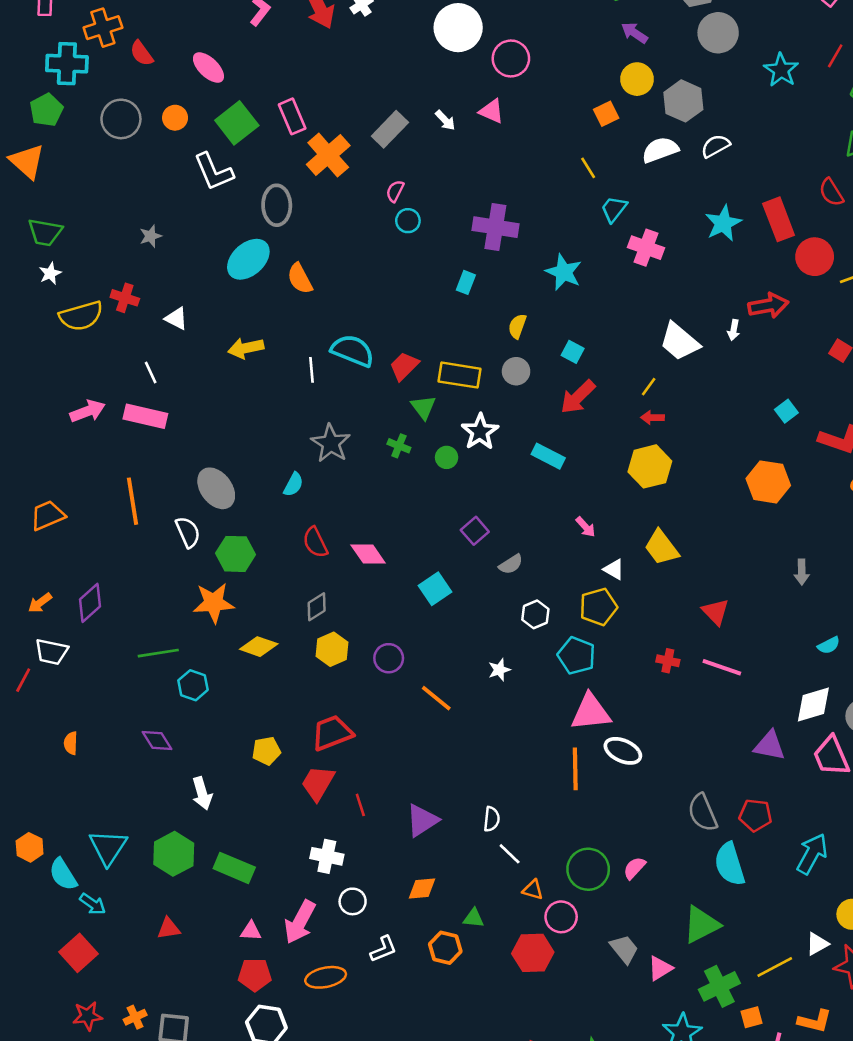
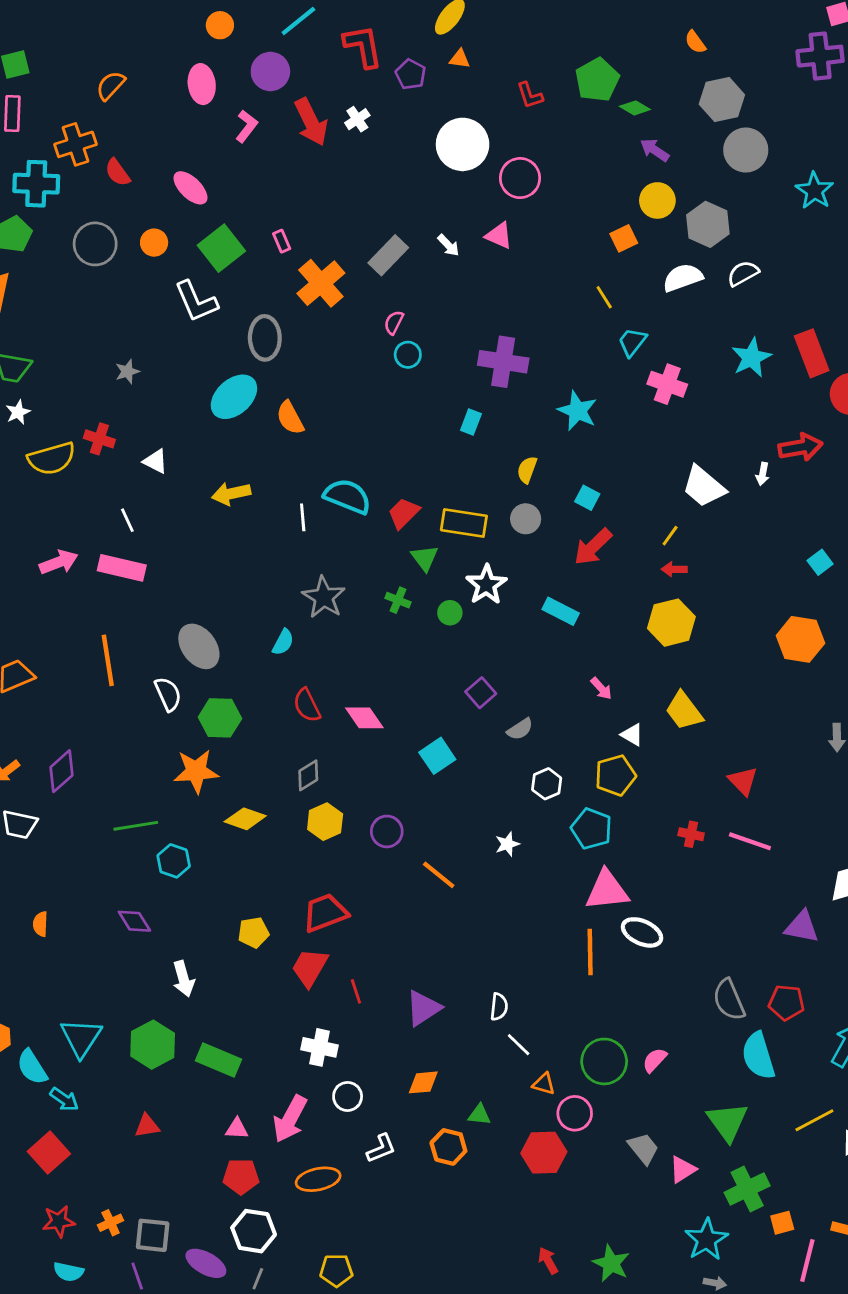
pink rectangle: (292, 116) -> (282, 241), size x0.6
green triangle: (701, 925) -> (728, 1122), turned -39
yellow line: (775, 967) -> (814, 1120), moved

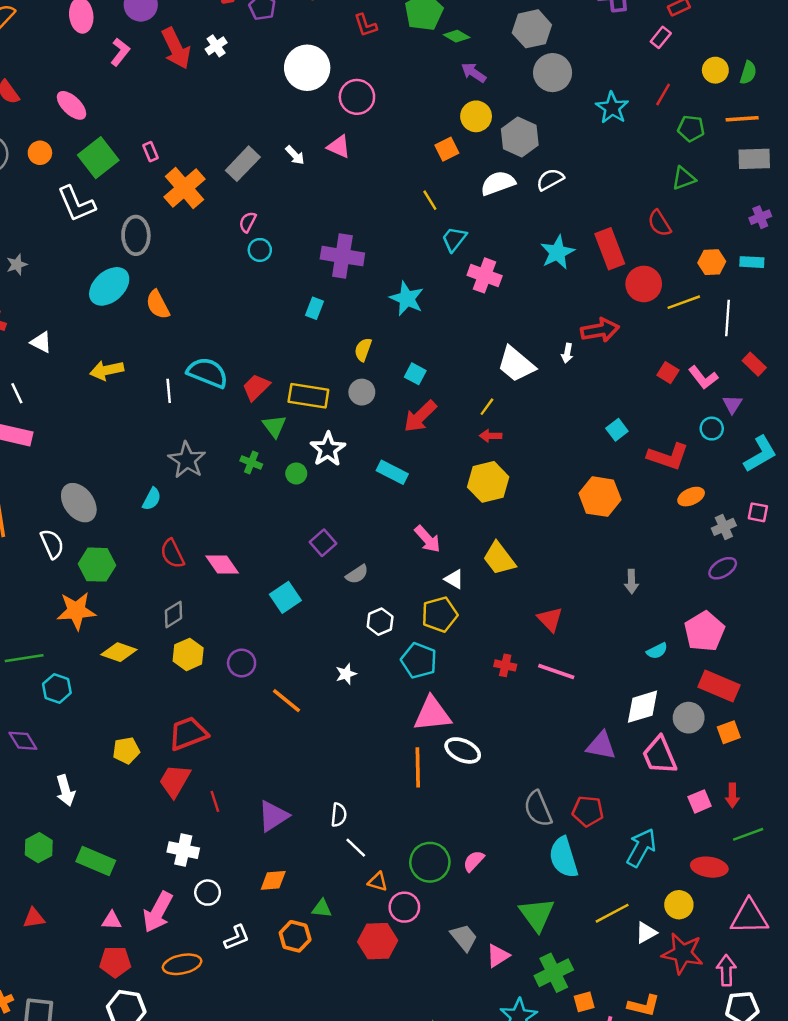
pink arrow: (601, 688) -> (427, 539), size x1.4
green hexagon: (153, 1045) -> (39, 848), size x0.7

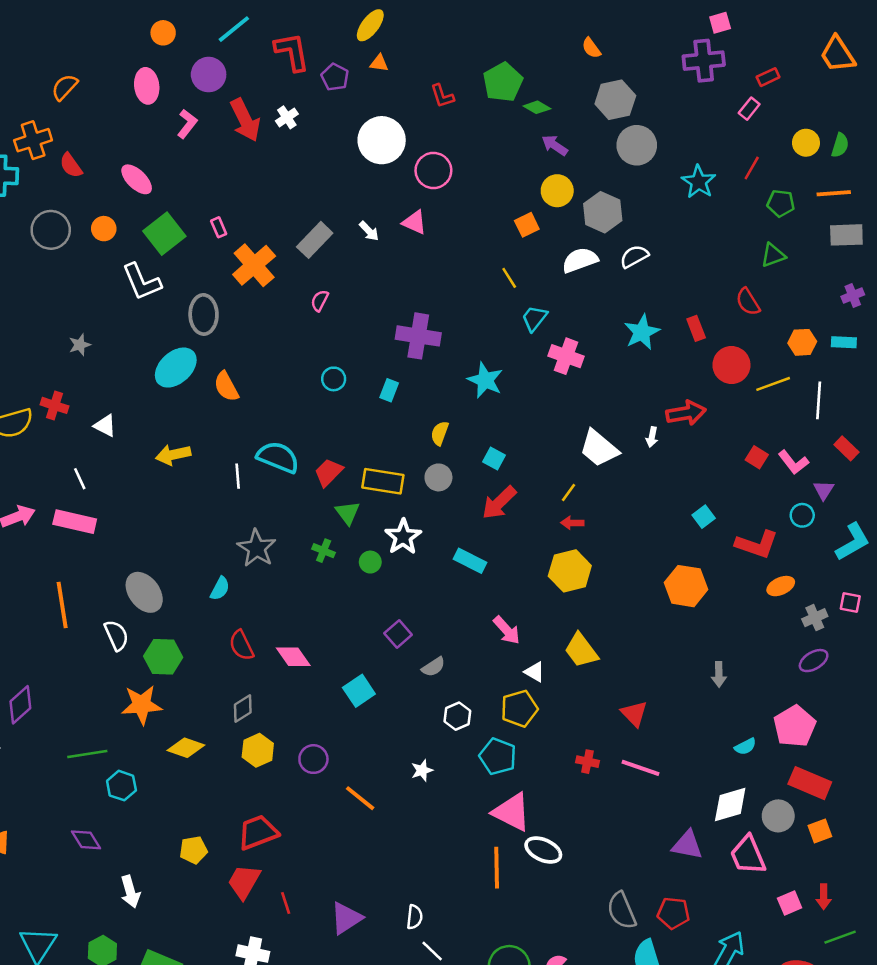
red rectangle: (610, 249) -> (696, 328), size x0.6
cyan circle: (260, 250) -> (334, 379), moved
pink triangle: (432, 714) -> (512, 812), turned 33

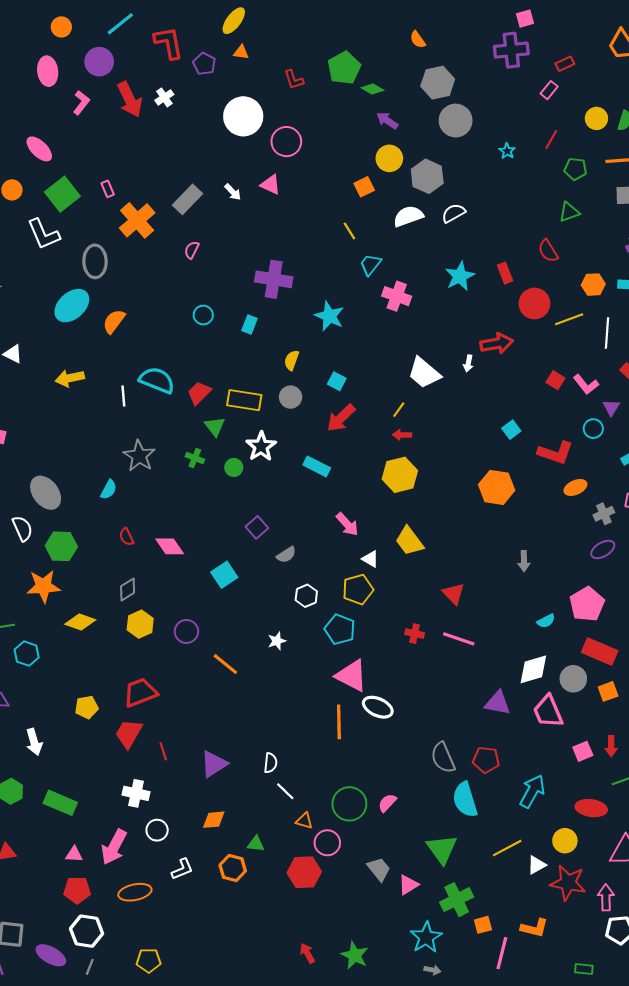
cyan star: (699, 182) -> (507, 151), size x0.6
orange semicircle: (226, 386) -> (114, 321), turned 65
red semicircle: (241, 645) -> (127, 537), size x0.7

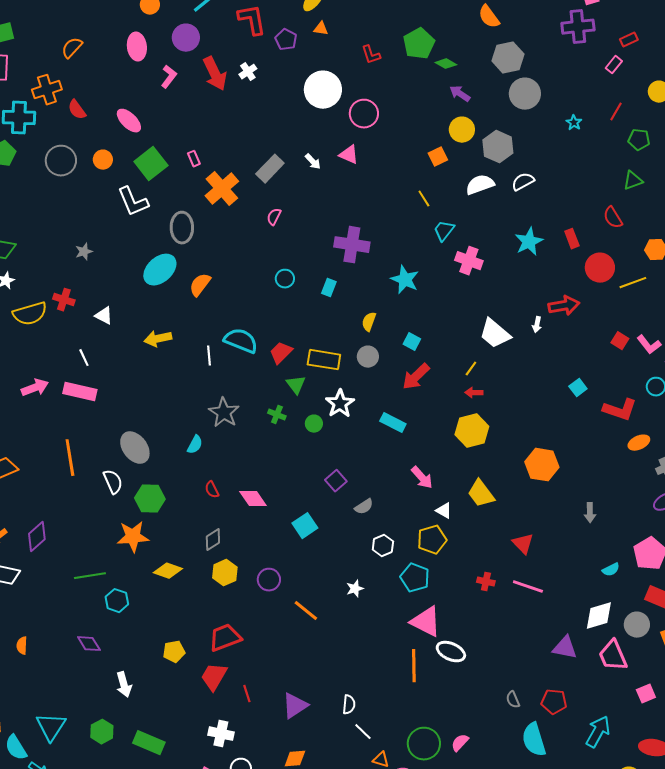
orange semicircle: (418, 40) -> (489, 17), size x1.4
orange hexagon: (497, 487) -> (542, 465), moved
gray semicircle: (443, 758) -> (513, 700), size x0.6

